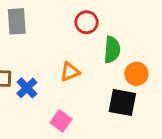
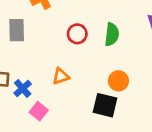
green semicircle: (112, 50) -> (112, 34), moved
pink square: (61, 121) -> (39, 111), moved

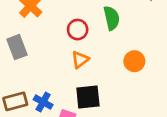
orange triangle: (61, 76) -> (80, 60), moved
black square: (105, 105) -> (88, 97), moved

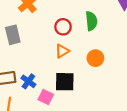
orange circle: (134, 61) -> (95, 58), moved

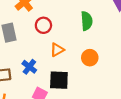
red circle: (63, 27) -> (43, 25), moved
blue cross: (28, 81) -> (29, 67), moved

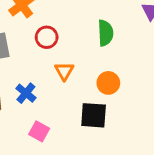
orange triangle: (57, 50) -> (64, 71), turned -32
black square: (59, 80) -> (94, 115), moved

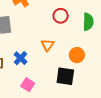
green semicircle: (105, 33) -> (88, 22), moved
red circle: (47, 37) -> (61, 16), moved

